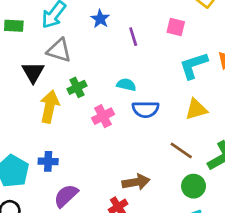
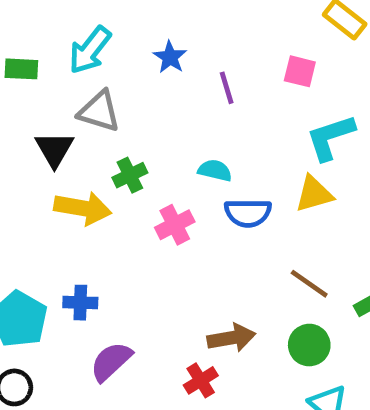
yellow arrow: (50, 107) -> (83, 208), turned 88
yellow triangle: (196, 109) -> (314, 194), moved
green circle: (194, 186) -> (309, 345), moved

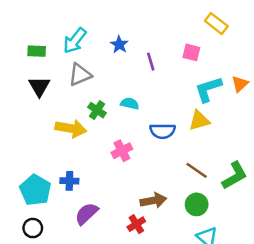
gray triangle: (99, 111) -> (80, 75), turned -40
black triangle: (54, 149) -> (39, 86), moved
cyan semicircle: (215, 170) -> (130, 104), moved
green cross: (130, 175) -> (97, 110), turned -30
pink cross: (175, 225) -> (122, 151), moved

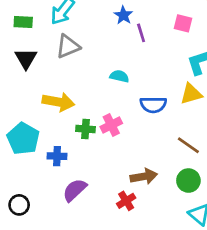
blue star: (119, 45) -> (123, 15), moved
green cross: (97, 110) -> (85, 129), moved, turned -30
cyan pentagon: (35, 190) -> (23, 139), moved

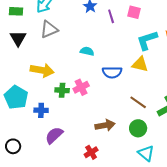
purple line: (141, 33) -> (111, 16), moved
yellow triangle: (191, 94) -> (140, 64), turned 30
red cross: (126, 201) -> (91, 152), moved

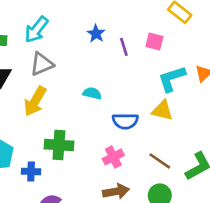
yellow arrow: (42, 70) -> (35, 101), moved, turned 110
pink cross: (81, 87) -> (113, 157), moved
green cross: (62, 90) -> (59, 145), size x1.5

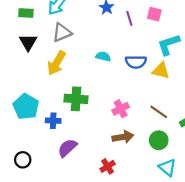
blue semicircle: (125, 121) -> (136, 62), moved

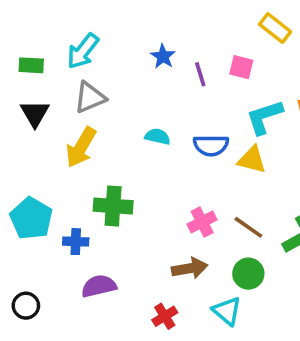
pink cross: (121, 109) -> (202, 222), moved
purple semicircle: (67, 148) -> (99, 286), turned 30
cyan triangle: (167, 167) -> (227, 311), moved

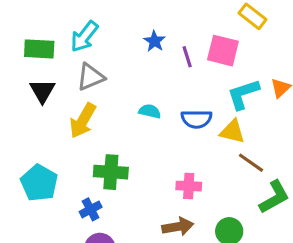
green rectangle: (31, 65) -> (39, 49), size x1.4
pink square: (241, 67) -> (223, 51), size x1.5
pink cross: (202, 222) -> (189, 186), turned 30
brown line: (248, 227) -> (251, 163), moved
blue cross: (76, 242) -> (91, 209), moved, turned -30

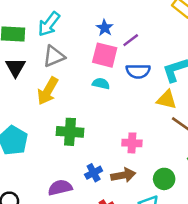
pink square: (223, 51) -> (105, 55), moved
purple line: (187, 57) -> (131, 40), turned 70
blue semicircle: (196, 119) -> (138, 71), moved
blue cross: (91, 209) -> (94, 173), moved

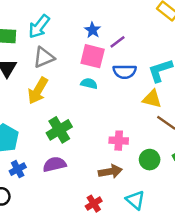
green cross: (70, 132) -> (59, 130), turned -35
blue cross: (94, 173) -> (18, 169), moved
green circle: (164, 179) -> (150, 160), moved
purple semicircle: (60, 188) -> (55, 164), moved

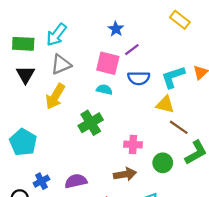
blue star: (93, 30) -> (116, 29), moved
green cross: (59, 130) -> (91, 123), moved
purple semicircle: (55, 164) -> (76, 181), moved
blue cross: (18, 169) -> (41, 181), moved

